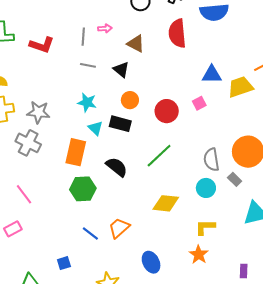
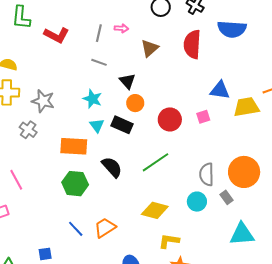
brown triangle: (136, 44) -> (150, 48), turned 42
black triangle: (121, 70) -> (127, 81), moved
gray cross: (28, 143) -> (28, 130), size x0.7
orange rectangle: (76, 152) -> (74, 146), turned 72
yellow L-shape: (205, 227) -> (169, 241), moved

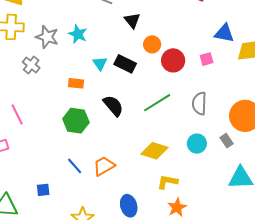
cyan star: (92, 99) -> (78, 34), moved
orange circle: (135, 103) -> (152, 44), moved
orange rectangle: (74, 146) -> (76, 83), size x0.6
gray semicircle: (207, 174) -> (199, 103), moved

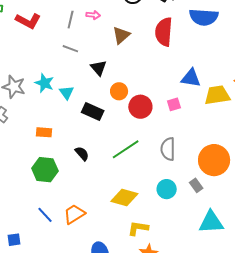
cyan triangle: (100, 63) -> (67, 93), moved
black semicircle: (113, 106) -> (82, 154), size x0.7

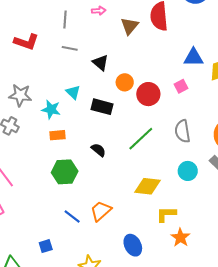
pink arrow: (93, 15) -> (99, 11), moved
red L-shape: (28, 21) -> (26, 42), moved
brown triangle: (121, 35) -> (130, 26), moved
cyan star: (44, 83) -> (51, 110), moved

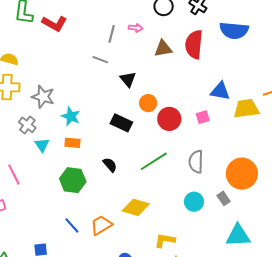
gray line: (65, 20) -> (112, 34), moved
brown triangle: (130, 26) -> (163, 49), turned 30
red L-shape: (26, 42) -> (54, 24), moved
cyan triangle: (73, 92) -> (42, 145), moved
yellow diamond: (148, 186) -> (136, 207), moved

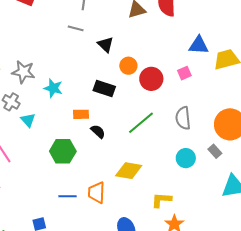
orange rectangle: (72, 143) -> (81, 114), moved
blue line: (72, 225) -> (67, 196), turned -42
orange trapezoid: (101, 225) -> (97, 192), turned -50

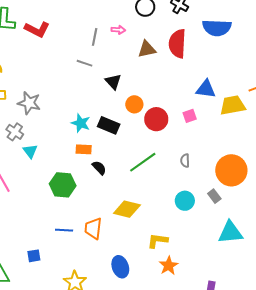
cyan star: (53, 88) -> (81, 123), moved
gray semicircle: (183, 118) -> (185, 161), size x0.6

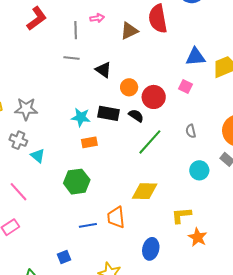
red L-shape: (37, 29) -> (37, 19), moved, turned -50
pink square: (190, 116) -> (186, 86), turned -32
black semicircle: (99, 168) -> (136, 116), moved
blue ellipse: (120, 267) -> (151, 249), turned 45

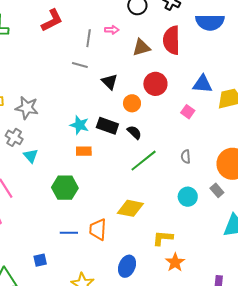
red circle: (154, 97) -> (155, 84), moved

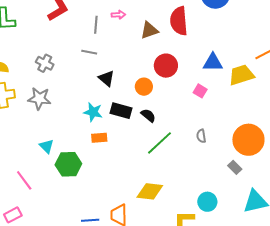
black triangle: (110, 82) -> (106, 78), moved
gray cross: (14, 137) -> (45, 63), moved
green hexagon: (65, 188) -> (68, 164), moved
cyan circle: (188, 197) -> (207, 202), moved

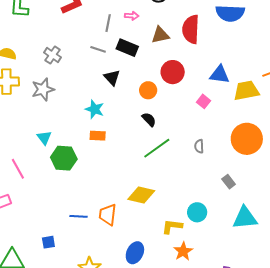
gray star: (39, 99) -> (43, 89), turned -30
black rectangle: (121, 111) -> (127, 48), moved
orange circle: (248, 140) -> (247, 139), moved

